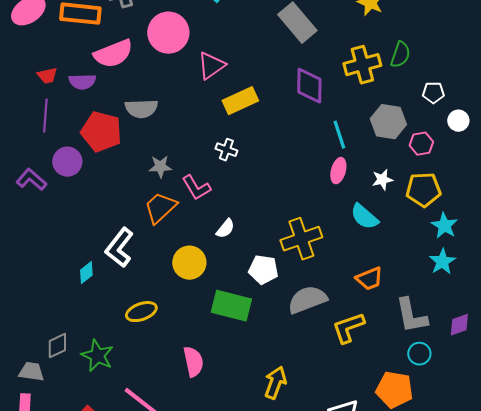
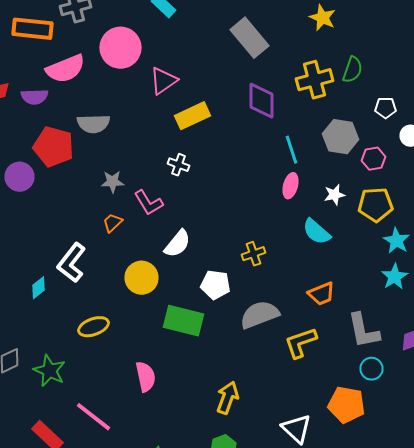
orange trapezoid: (160, 208) -> (112, 223), size x0.6
white semicircle: (225, 229) -> (178, 244), size x1.4
yellow cross: (301, 239) -> (254, 254), size x0.6

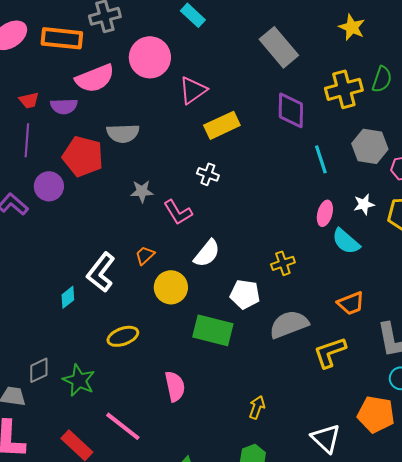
pink ellipse: (290, 186) -> (325, 213), moved
orange trapezoid: (112, 223) -> (145, 255), moved
yellow arrow: (228, 398) -> (257, 407), size x0.7

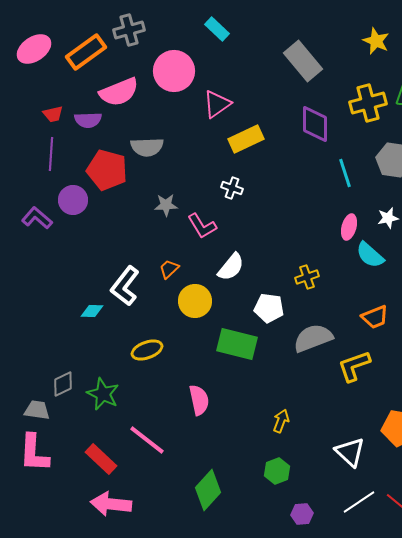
orange rectangle: (62, 38) -> (86, 52), turned -42
cyan diamond: (68, 297) -> (92, 311), turned 40

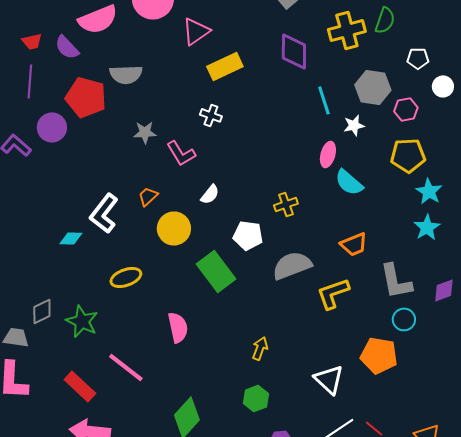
purple semicircle: (88, 120) -> (67, 47), turned 48
white star: (388, 218) -> (354, 125), moved
white semicircle: (231, 267) -> (210, 194), size x0.7
green rectangle: (237, 344) -> (216, 271), turned 39

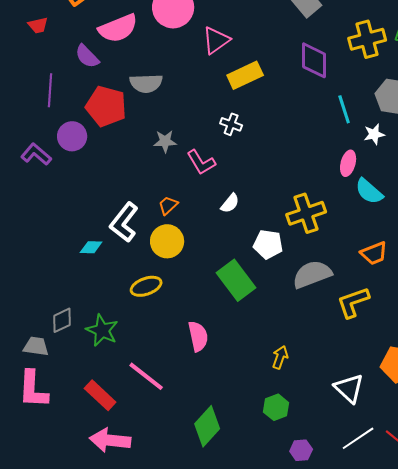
red trapezoid: (32, 41) -> (38, 25), moved
yellow cross: (286, 204) -> (306, 213), size x1.6
yellow circle: (174, 228) -> (167, 241), moved

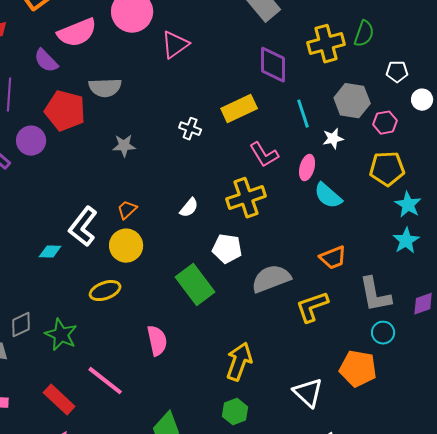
yellow rectangle: (245, 75) -> (239, 109), moved
pink L-shape: (201, 162) -> (264, 155), moved
yellow cross: (306, 213) -> (246, 198), moved
yellow arrow: (280, 357) -> (239, 362), size x1.6

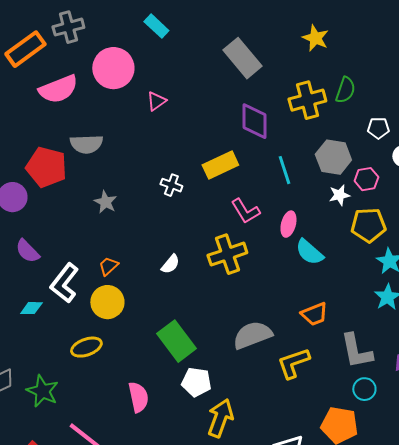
pink triangle: (175, 45) -> (156, 101), size x0.7
purple semicircle: (46, 61) -> (27, 251), moved
white star: (333, 139) -> (339, 195), moved
gray star: (124, 146) -> (105, 202), turned 30
white pentagon: (227, 249) -> (196, 382), moved

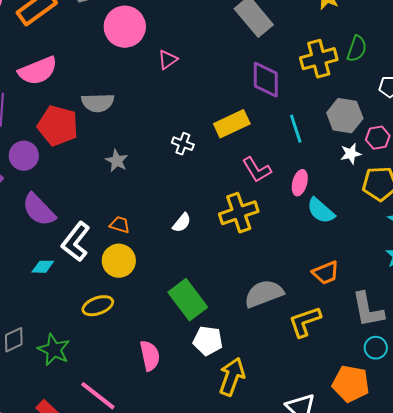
pink semicircle: (58, 89) -> (38, 71), moved
purple semicircle: (27, 251) -> (39, 210), size x1.4
orange trapezoid: (108, 266) -> (120, 225), turned 60

